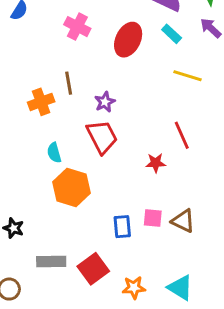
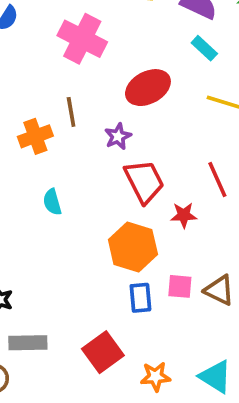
pink cross: (77, 27) -> (82, 39), size x1.4
red ellipse: (128, 40) -> (148, 88), moved, turned 36
red trapezoid: (102, 137) -> (144, 181), moved
orange hexagon: (72, 188) -> (133, 247), moved
gray rectangle: (51, 261) -> (28, 343), moved

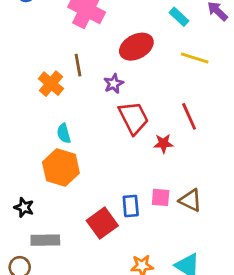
orange cross: (35, 136) -> (51, 84), turned -30
orange hexagon: (133, 247) -> (61, 168), moved
red square: (103, 352) -> (102, 223), moved

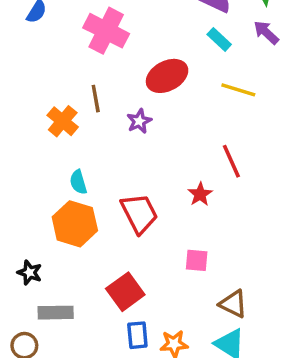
red trapezoid: (134, 118) -> (139, 213), moved
red star: (163, 143) -> (200, 194), turned -30
brown triangle: (190, 200) -> (233, 304), moved
blue rectangle: (131, 206) -> (137, 335), moved

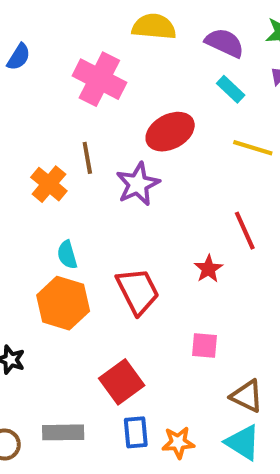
purple star: (139, 121) -> (138, 184), size x1.5
gray rectangle: (56, 313) -> (63, 432), moved

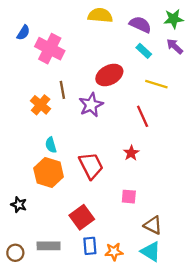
pink cross: (99, 79) -> (50, 49), moved
red line: (245, 231) -> (143, 116), moved

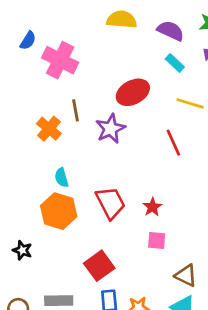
red star: (131, 153) -> (152, 207), moved

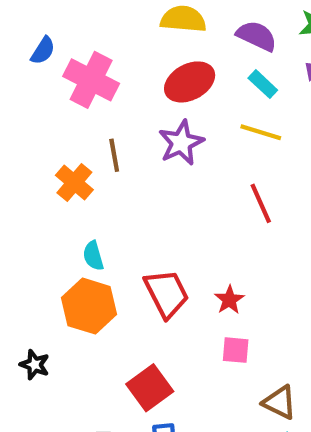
red ellipse: (133, 92) -> (190, 82), moved
yellow line: (190, 103) -> (261, 132), moved
purple star: (110, 129) -> (181, 143), moved

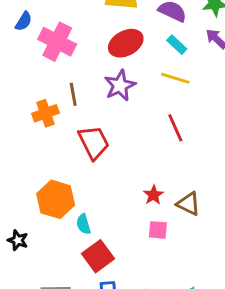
orange cross: (74, 182) -> (45, 113), turned 30
cyan semicircle: (93, 256) -> (83, 224), moved
red trapezoid: (167, 293) -> (94, 142), moved
brown triangle: (280, 402) -> (188, 204), moved

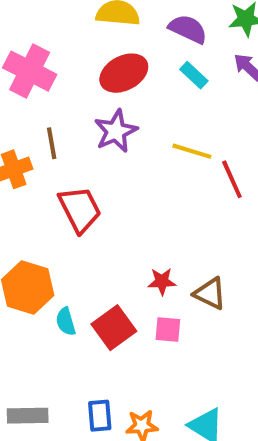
yellow line: (175, 78) -> (192, 151), moved
red line: (175, 128) -> (232, 179), moved
red star: (153, 195) -> (162, 281), turned 30
red square: (98, 256) -> (114, 328), moved

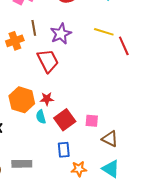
purple star: (116, 131) -> (61, 34), moved
red star: (162, 281) -> (47, 99), moved
brown triangle: (210, 293) -> (110, 139), moved
blue rectangle: (100, 416) -> (64, 150), moved

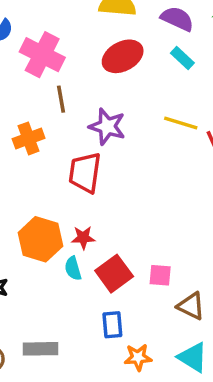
brown line: (34, 28) -> (61, 99), moved
purple star: (61, 34) -> (107, 126), turned -30
red trapezoid: (48, 61) -> (85, 173), turned -145

